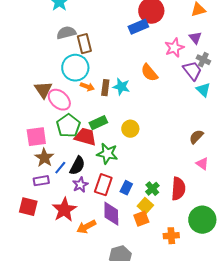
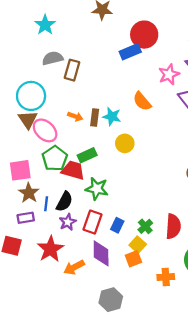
brown rectangle: (84, 44) -> (72, 70), turned 30
cyan circle: (75, 68) -> (31, 96), moved
yellow circle: (130, 129) -> (125, 143), moved
blue line: (60, 168) -> (46, 204), turned -32

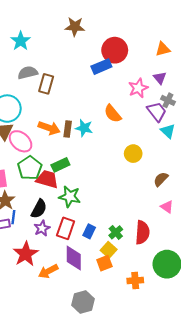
orange arrow: (75, 116) -> (49, 128), size x1.5
yellow circle: (125, 143) -> (133, 154), moved
blue line: (46, 204) -> (13, 217), moved

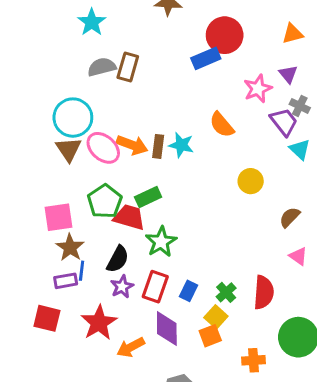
brown rectangle: (46, 84) -> (128, 67), moved
pink ellipse: (21, 141) -> (103, 148), moved
green star: (70, 197) -> (161, 242), turned 30

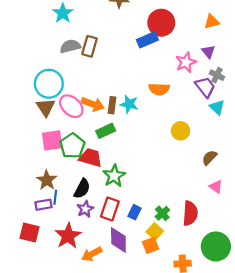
orange semicircle: (222, 125) -> (159, 89), turned -48
green rectangle: (148, 197) -> (106, 131), moved
pink square: (58, 217) -> (52, 140), moved

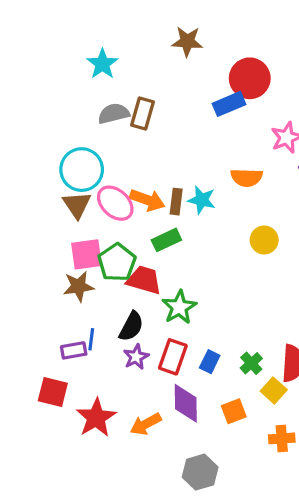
yellow circle: (181, 131) -> (264, 240), moved
brown star: (47, 180) -> (78, 286), moved, turned 30
yellow square: (155, 231) -> (274, 390), moved
red star: (68, 236) -> (96, 418), moved

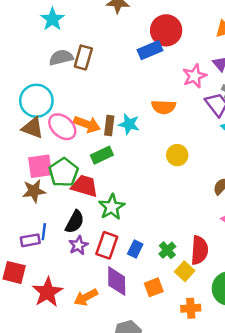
brown triangle: (77, 205) -> (33, 128), turned -35

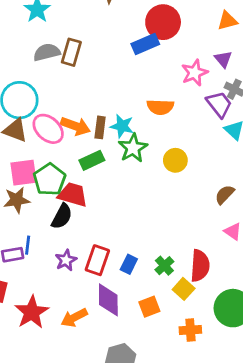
green star: (112, 207) -> (133, 148), moved
black semicircle: (75, 222) -> (62, 216), moved

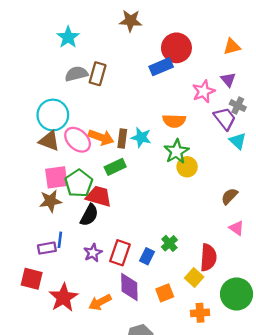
green star: (133, 148) -> (176, 151), moved
green cross: (164, 266) -> (169, 243), moved

